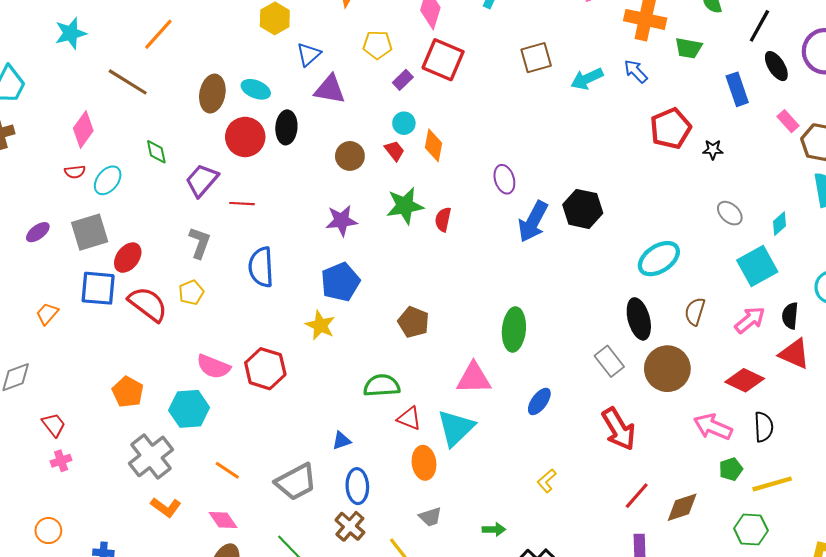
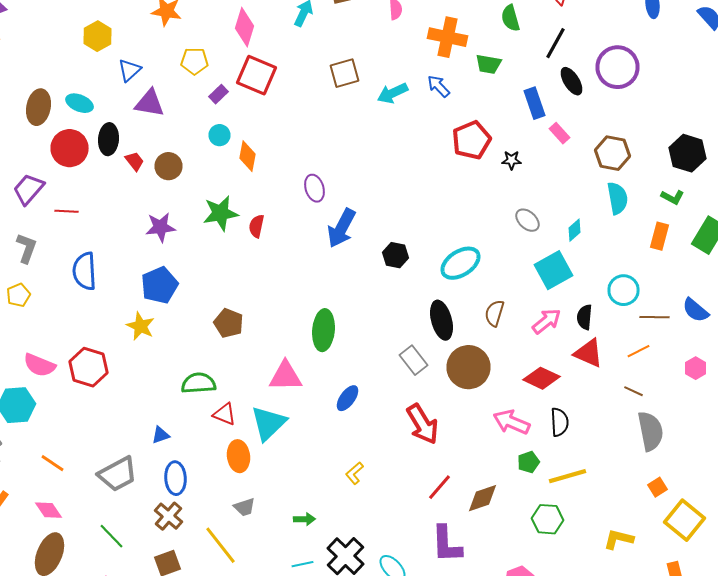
pink rectangle: (788, 121) -> (560, 133), moved
red trapezoid: (394, 151) -> (134, 161), moved
black hexagon: (583, 209) -> (396, 255), moved, size x0.7

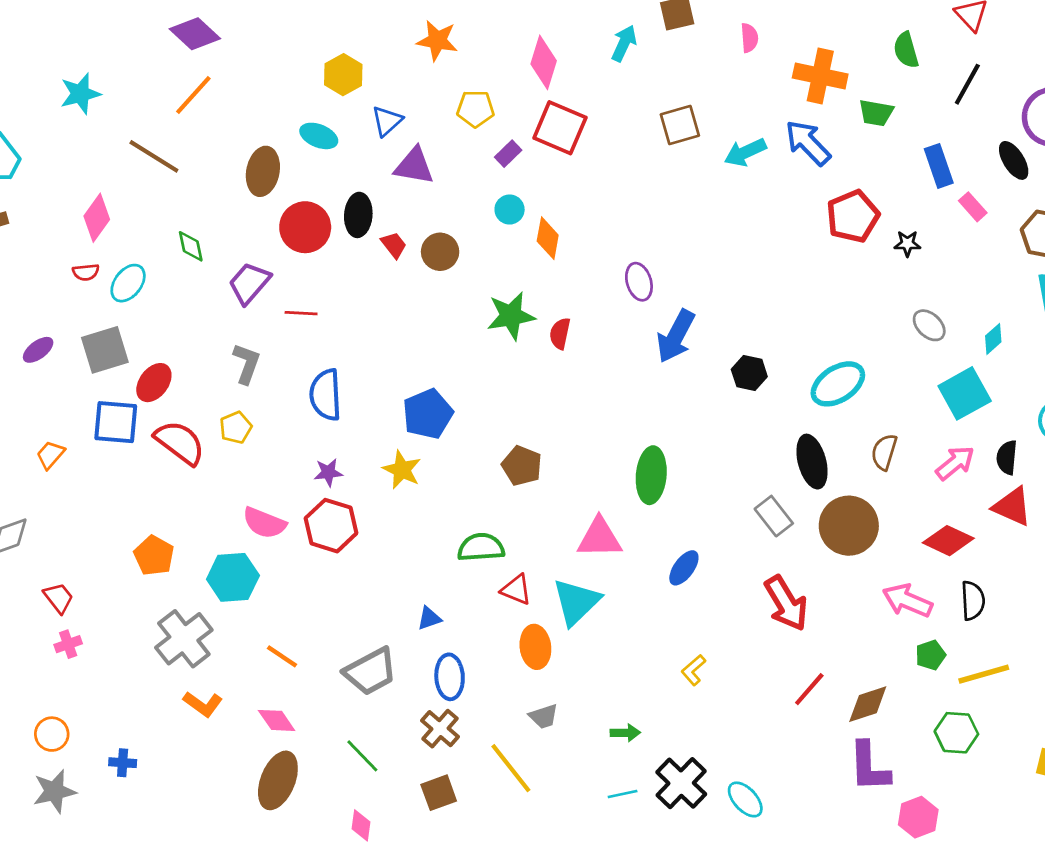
black ellipse: (572, 81) -> (1014, 160), moved
blue arrow: (438, 86) -> (808, 143), size x1.5
cyan ellipse: (80, 103) -> (319, 136), moved
purple star: (160, 227) -> (328, 472), moved, size x0.7
purple L-shape: (446, 544) -> (869, 767), moved

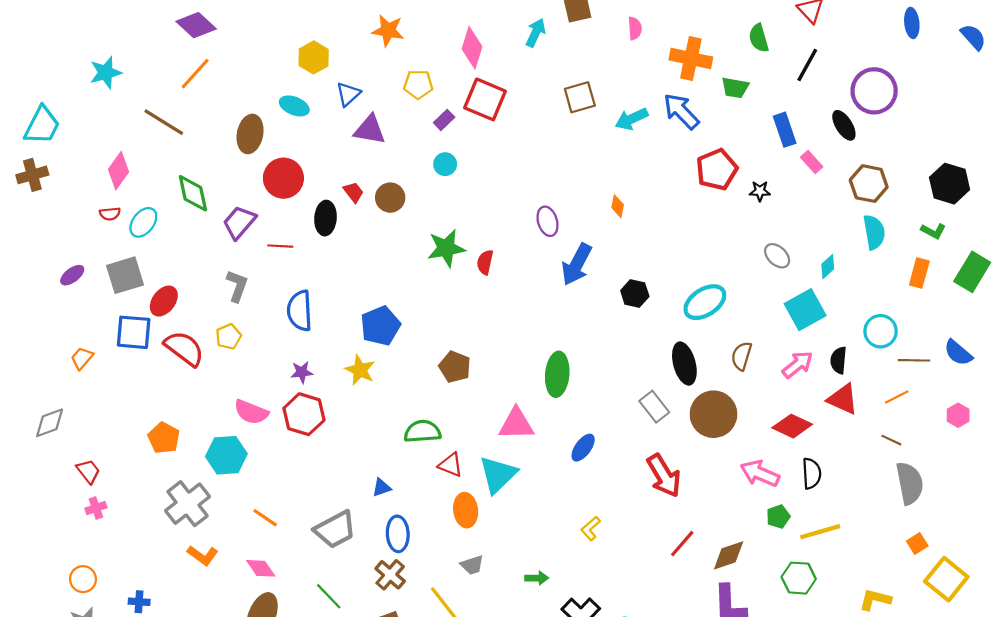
black ellipse: (358, 215) -> (325, 218), moved
orange diamond: (548, 238) -> (618, 206), moved, size x0.7
green diamond: (191, 246) -> (193, 193), size x1.5

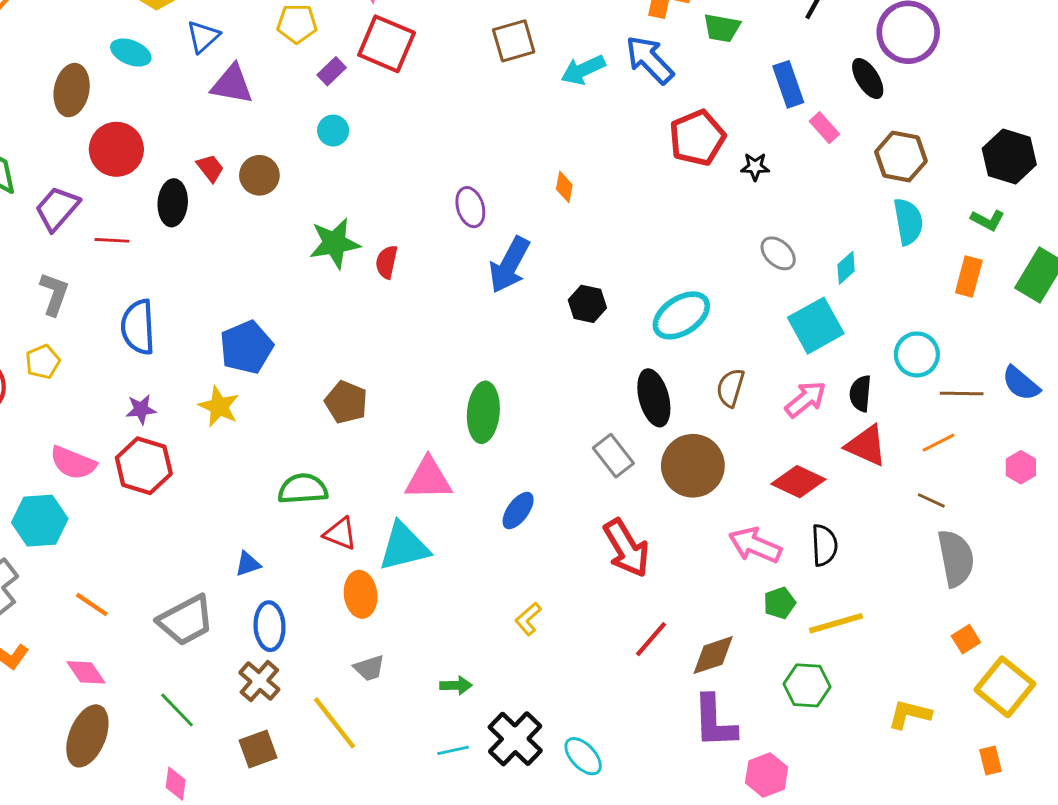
cyan triangle: (498, 475) -> (404, 547), turned 30

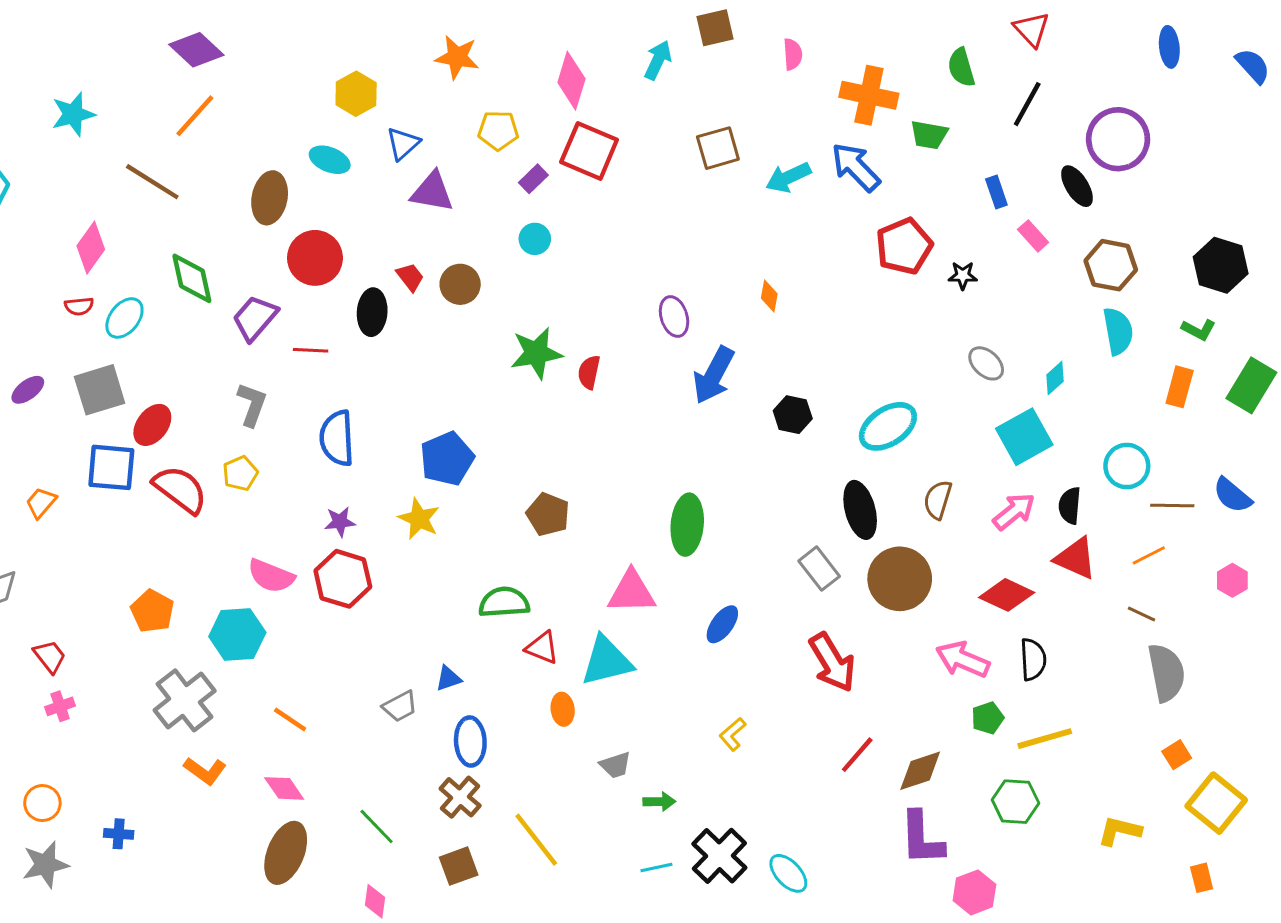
blue rectangle: (788, 84) -> (996, 192), size x0.7
orange ellipse: (361, 594) -> (563, 709), size x0.7
gray trapezoid: (186, 620) -> (400, 706), moved, size x0.6
gray trapezoid: (369, 668) -> (615, 765), moved

